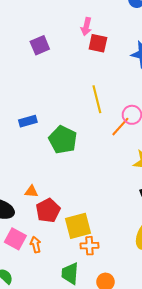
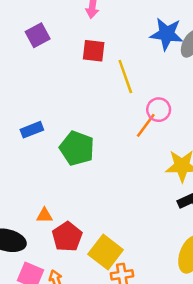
red square: (98, 43) -> (94, 51), moved
yellow line: (97, 99) -> (125, 76), moved
yellow square: (78, 226) -> (106, 252), turned -32

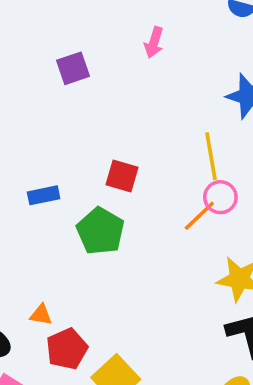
red square: (94, 51) -> (122, 176), moved
yellow line: (125, 76) -> (211, 156), moved

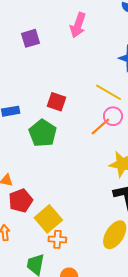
pink arrow: (154, 42) -> (78, 25), size x1.4
yellow line: (211, 156) -> (108, 92), turned -52

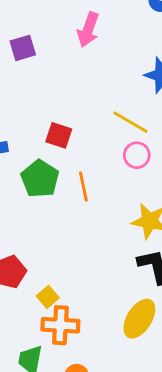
orange line: (100, 126) -> (83, 186), moved, turned -60
yellow square: (48, 219) -> (48, 297), size x0.6
orange cross: (57, 239) -> (60, 325), size x1.5

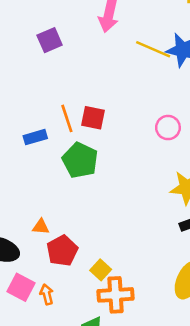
yellow line: (130, 122) -> (153, 49), moved
orange line: (83, 186) -> (67, 118), moved

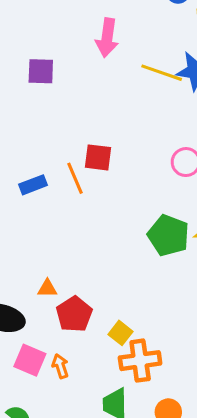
purple square: (50, 40) -> (41, 71), turned 30
orange line: (67, 118) -> (75, 178), moved
green pentagon: (80, 160) -> (168, 235), moved

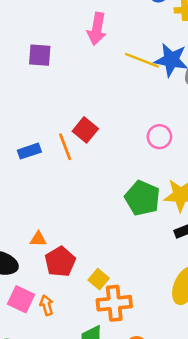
red square: (98, 157) -> (85, 130), turned 30

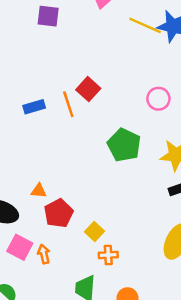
green pentagon: (142, 198) -> (124, 145), moved
orange cross: (114, 303) -> (108, 255), size x0.6

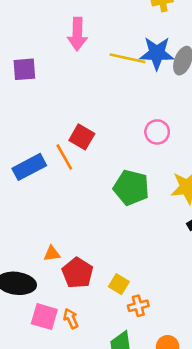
blue rectangle: (34, 107) -> (29, 167), size x1.4

